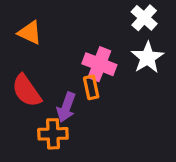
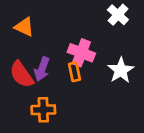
white star: (147, 58) -> (121, 70), moved
purple arrow: (66, 107) -> (42, 69), moved

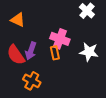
white star: (121, 70) -> (89, 52), turned -30
orange cross: (43, 110) -> (32, 81), turned 30

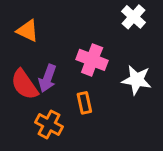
orange rectangle: (55, 53) -> (84, 103), moved

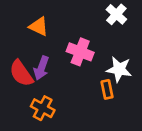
orange triangle: (28, 31) -> (39, 26), moved
orange rectangle: (84, 103) -> (107, 89), moved

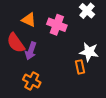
pink cross: (80, 52) -> (57, 25), moved
red semicircle: (21, 73) -> (16, 43), moved

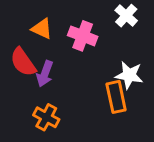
orange rectangle: (80, 67) -> (116, 97), size x1.5

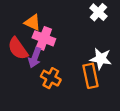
pink cross: (83, 36) -> (44, 38), moved
orange cross: (46, 117) -> (51, 78), moved

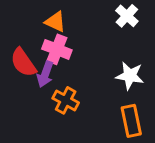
orange triangle: (33, 22) -> (55, 22), moved
orange rectangle: (91, 76) -> (131, 121), moved

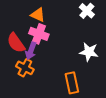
orange cross: (66, 100) -> (25, 68), moved
orange rectangle: (131, 121) -> (72, 83), moved

